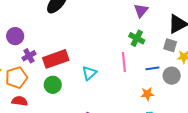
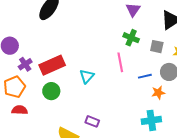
gray square: (170, 45) -> (157, 47), moved
blue line: (152, 68) -> (145, 76), moved
orange star: (147, 94) -> (158, 93), moved

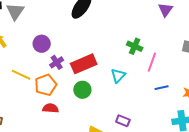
green cross: (131, 38) -> (135, 46), moved
pink line: (120, 62) -> (152, 62), turned 30
blue line: (145, 76) -> (162, 88), moved

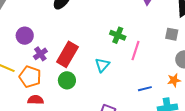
red rectangle: (84, 64) -> (67, 54), turned -35
orange pentagon: (46, 85) -> (30, 77), turned -30
blue line: (162, 88) -> (145, 89), moved

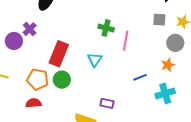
purple cross: (40, 54) -> (30, 29), moved
orange pentagon: (30, 77) -> (38, 79), moved

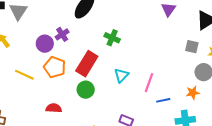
green cross: (106, 28) -> (112, 38), moved
pink line: (126, 41) -> (149, 83), moved
orange pentagon: (38, 79) -> (55, 67), moved

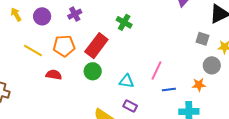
purple circle: (45, 44) -> (42, 16), moved
orange pentagon: (55, 67) -> (64, 46), turned -30
cyan triangle: (121, 75) -> (127, 81), moved, turned 49
red semicircle: (54, 108) -> (54, 75), moved

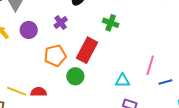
yellow line: (33, 50) -> (17, 91), moved
green circle: (93, 71) -> (75, 76), moved
red semicircle: (54, 75) -> (39, 92), moved

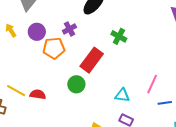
orange pentagon: (55, 56) -> (54, 48), moved

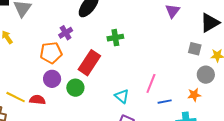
purple circle: (37, 32) -> (52, 79), moved
green cross: (119, 36) -> (115, 38), turned -35
cyan triangle: (122, 95) -> (122, 96), turned 35

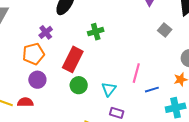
gray square: (195, 49) -> (165, 30), moved, turned 32
green circle: (75, 88) -> (79, 85), moved
cyan triangle: (122, 96) -> (109, 89), turned 35

